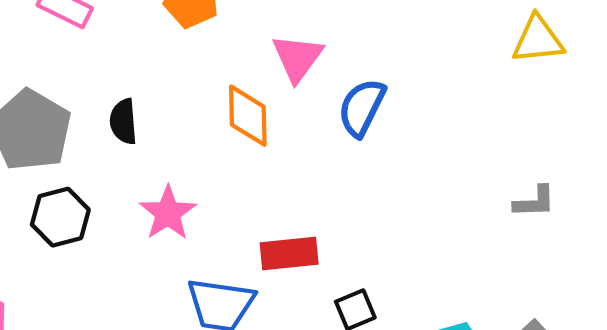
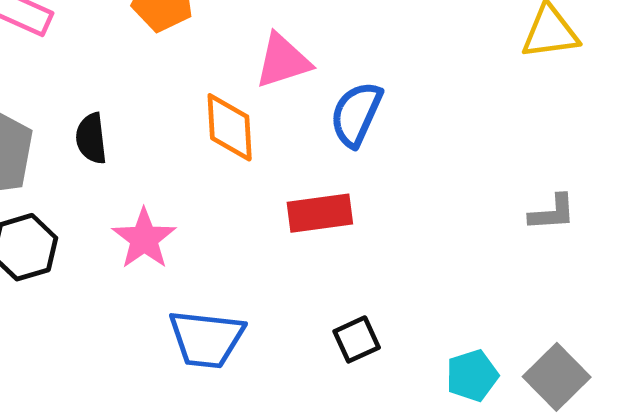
pink triangle: (297, 58) -> (283, 61), turned 38
red rectangle: (289, 253) -> (320, 213), moved

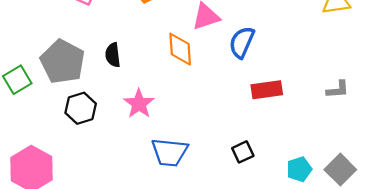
red rectangle: (320, 213) -> (267, 90), moved

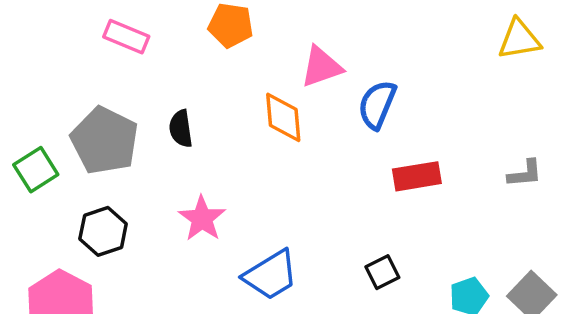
pink star: (139, 104) -> (202, 219), moved
black hexagon: (81, 108) -> (103, 231), moved
blue trapezoid: (170, 152) -> (271, 275), turned -36

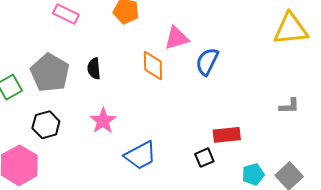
yellow triangle: (519, 39) -> (291, 29), size x1.4
red rectangle: (417, 176) -> (227, 135), moved

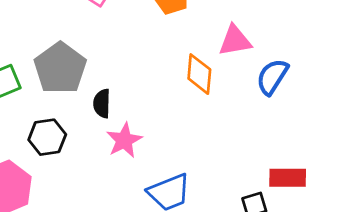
black semicircle: (94, 69) -> (102, 103), moved

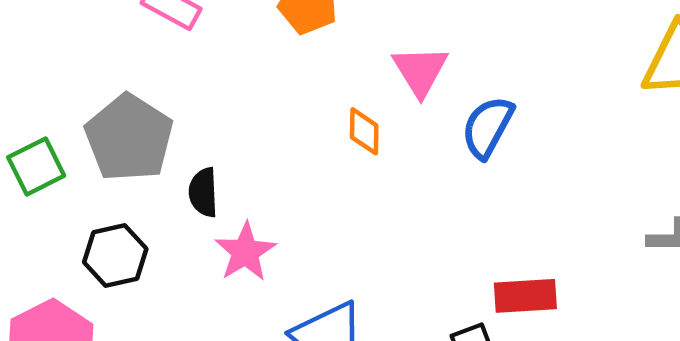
pink triangle: (235, 41) -> (420, 71), turned -48
orange diamond: (199, 74) -> (364, 131), size x0.7

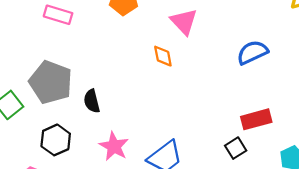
blue semicircle: (488, 127) -> (252, 52), moved, turned 48
pink star: (245, 252) -> (114, 146), moved

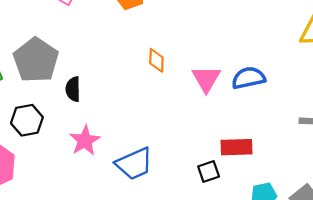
pink triangle: (184, 22) -> (206, 79), moved

